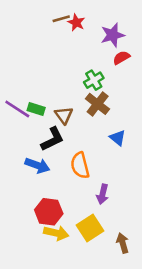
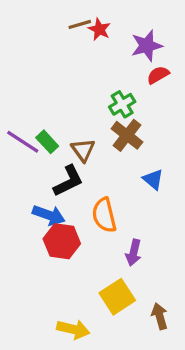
green rectangle: (36, 109) -> (47, 142), turned 30
red hexagon: (49, 212) -> (62, 241), moved
yellow arrow: (56, 233) -> (73, 329), moved

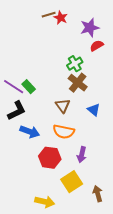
brown triangle: (83, 150) -> (63, 106), moved
black L-shape: (68, 181) -> (17, 111), moved
orange semicircle: (104, 215) -> (64, 132), turned -65
red hexagon: (62, 241) -> (50, 158), moved

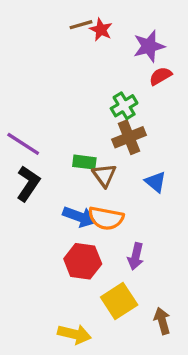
brown cross: (78, 83) -> (129, 137), turned 30
green rectangle: (29, 87) -> (84, 162), moved, turned -40
black L-shape: (17, 111) -> (28, 184), turned -30
blue arrow: (30, 132) -> (79, 217), moved

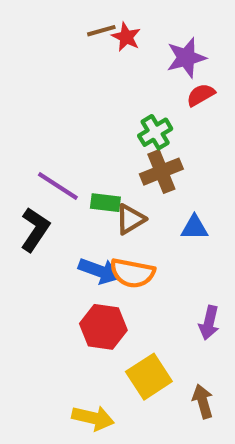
purple line: (23, 144) -> (58, 186), moved
brown triangle: (104, 175) -> (130, 219), turned 35
blue triangle: (156, 182) -> (194, 227), turned -40
purple arrow: (136, 256) -> (209, 323), moved

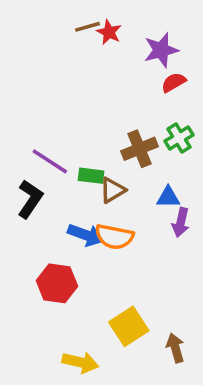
green cross: (155, 132) -> (179, 138), moved
purple arrow: (209, 323) -> (181, 222), moved
red hexagon: (103, 327) -> (57, 283), moved

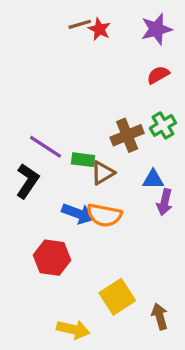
purple star: (161, 50) -> (156, 29), moved

